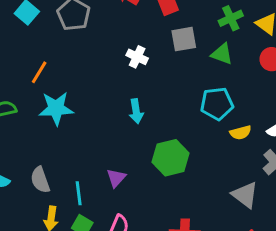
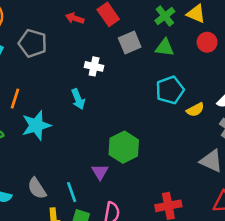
cyan arrow: (136, 111) -> (78, 99), moved
green hexagon: (171, 158) -> (124, 147), moved

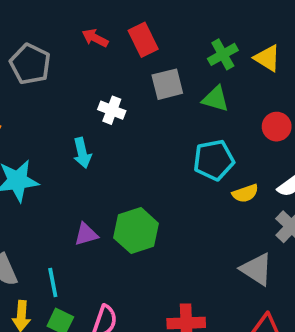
red circle: (207, 42) -> (277, 127), moved
purple triangle: (100, 172) -> (86, 234), moved, turned 36

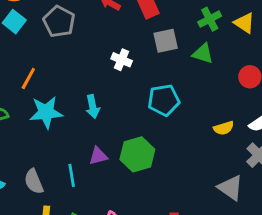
cyan arrow: (82, 153) -> (93, 107), moved
cyan pentagon: (214, 160) -> (164, 100), moved
cyan line: (53, 283) -> (72, 175), moved

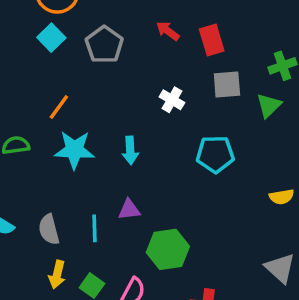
green triangle: (203, 54) -> (269, 105), turned 50
green hexagon: (137, 154) -> (168, 249), moved

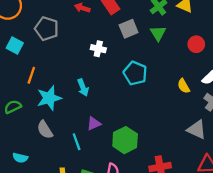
cyan square: (51, 38) -> (15, 46), moved
cyan pentagon: (215, 154) -> (135, 73), turned -30
yellow semicircle: (282, 197) -> (184, 86), turned 88
gray semicircle: (49, 229) -> (45, 130), moved

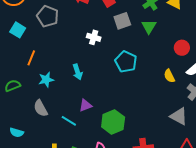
red circle: (196, 44) -> (182, 48), moved
cyan star: (49, 98) -> (46, 80), size x0.7
cyan line: (77, 142) -> (69, 121), turned -42

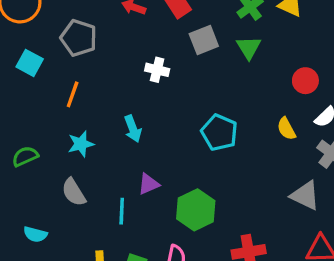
orange line: (31, 58) -> (73, 94), moved
cyan pentagon: (126, 62) -> (219, 132), moved
cyan line: (69, 121) -> (122, 211), turned 63

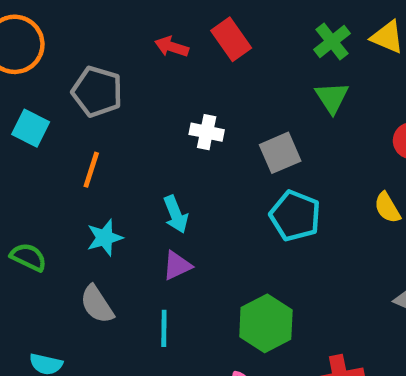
gray square: (204, 40) -> (280, 153), moved
green semicircle: (25, 156) -> (28, 257), turned 52
purple triangle: (149, 184) -> (177, 266), moved

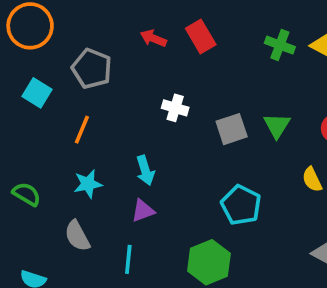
green cross: (332, 41) -> (280, 45), turned -36
green triangle: (332, 98) -> (277, 126), moved
cyan pentagon: (295, 216) -> (241, 205), moved

